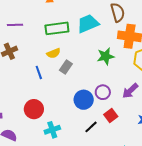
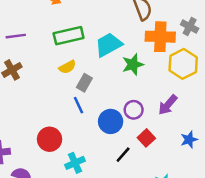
cyan trapezoid: (88, 24) -> (108, 45), moved
blue line: (39, 72) -> (78, 105), moved

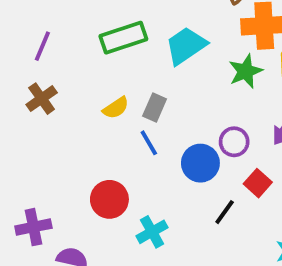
purple line: (16, 36) -> (42, 46), turned -54
green star: (133, 64) -> (246, 71), moved
yellow semicircle: (67, 67) -> (116, 108), moved

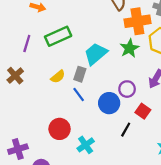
purple line: (42, 46) -> (27, 43), moved
cyan trapezoid: (186, 46) -> (96, 54), moved

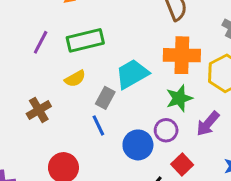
orange cross: (137, 21) -> (182, 55), moved
green star: (129, 48) -> (179, 98), moved
brown cross: (15, 76) -> (39, 110), moved
yellow semicircle: (58, 77) -> (75, 79), moved

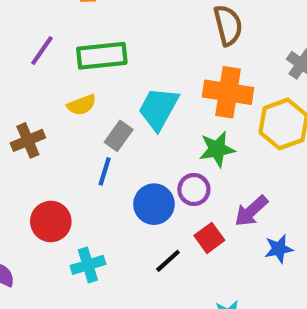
cyan trapezoid: (132, 74) -> (158, 109), turned -39
purple arrow: (208, 124) -> (251, 211), moved
blue line: (98, 125) -> (105, 171), turned 35

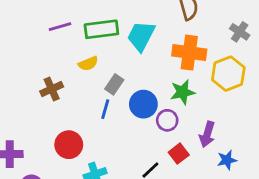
purple line: (42, 51) -> (60, 27), turned 40
cyan trapezoid: (158, 109) -> (141, 36), moved
blue circle: (154, 204) -> (143, 104), moved
purple arrow: (251, 211) -> (207, 134), turned -30

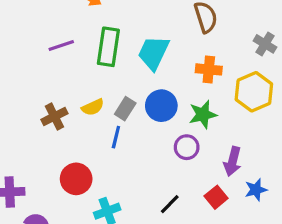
green rectangle: (101, 29) -> (108, 47), turned -72
orange cross: (189, 53) -> (209, 69), size x0.7
yellow semicircle: (88, 64) -> (93, 107), moved
blue circle: (143, 104) -> (161, 106), moved
red square: (179, 154) -> (216, 197), moved

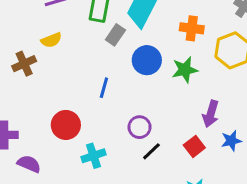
yellow semicircle: (93, 107) -> (51, 40), moved
gray rectangle: (125, 109) -> (115, 35), moved
brown cross: (54, 117) -> (24, 64), moved
purple circle: (187, 147) -> (140, 127), moved

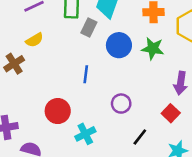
green star: (185, 70) -> (153, 49), turned 30
black line: (151, 151) -> (140, 137), moved

